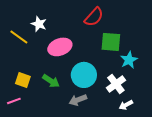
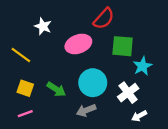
yellow line: (19, 37) -> (21, 55), moved
pink ellipse: (60, 47) -> (78, 44), moved
pink line: (14, 101) -> (25, 114), moved

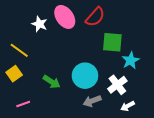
pink ellipse: (78, 44) -> (65, 17), moved, turned 75
yellow square: (25, 88) -> (14, 74), moved, turned 35
gray arrow: (86, 110) -> (92, 101), moved

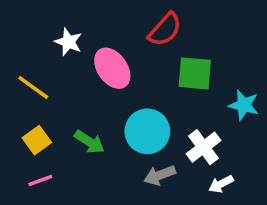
pink ellipse: (65, 17) -> (112, 68), moved
cyan star: (131, 60) -> (244, 105), moved, turned -30
yellow square: (14, 74) -> (37, 140), moved

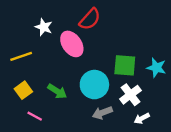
red semicircle: (165, 30) -> (90, 19), moved
green square: (195, 73) -> (125, 65), moved
yellow line: (33, 88) -> (21, 56), turned -55
pink line: (40, 180) -> (35, 116), moved, turned 49

